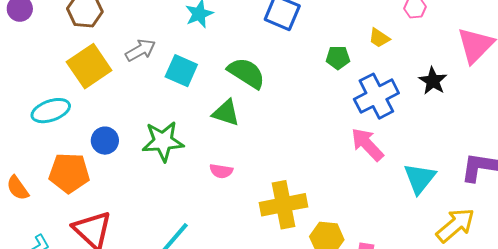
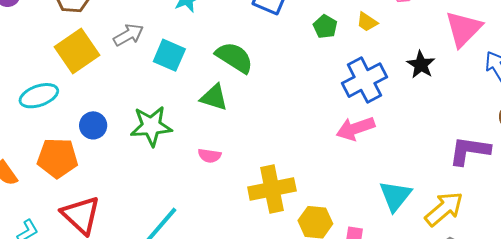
green pentagon: (338, 58) -> (325, 27), moved, turned 30
pink arrow: (367, 144) -> (356, 128), turned -66
cyan triangle: (420, 178) -> (395, 196), moved

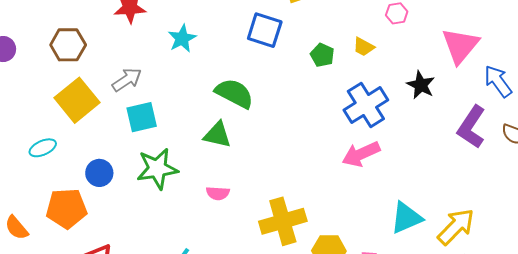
cyan square: (169, 55) -> (142, 117), moved, turned -32
cyan ellipse: (39, 96) -> (43, 148), size x0.7
purple L-shape: (470, 151) -> (471, 127), moved, turned -60
cyan triangle: (395, 196) -> (406, 218), turned 33

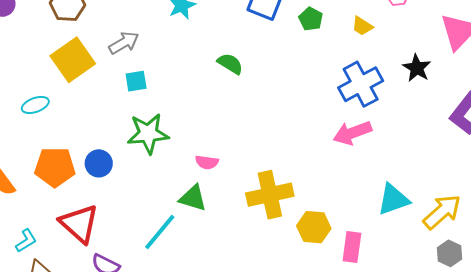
green pentagon: (322, 55) -> (311, 19), moved
green semicircle: (234, 93) -> (230, 64), size x0.7
cyan square: (142, 117) -> (136, 81), size x0.7
green triangle: (217, 135) -> (193, 198), moved
blue circle: (99, 173) -> (99, 163), moved

